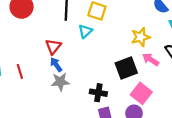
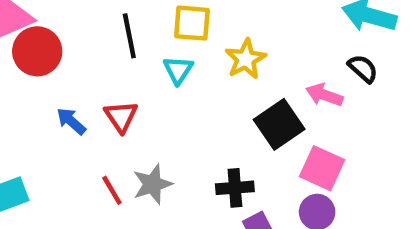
yellow star: (141, 37) -> (246, 59), moved
blue arrow: (56, 65) -> (71, 121), moved
red line: (20, 71) -> (112, 190), moved

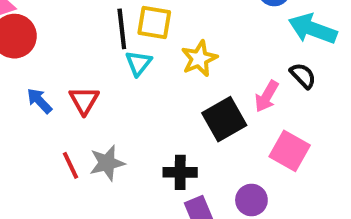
black line: (129, 36) -> (122, 29), moved
pink arrow: (324, 95) -> (267, 96), turned -84
pink square: (322, 168) -> (290, 151), moved

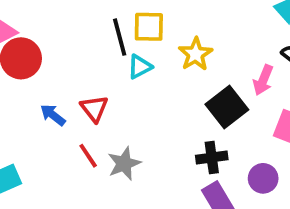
cyan triangle: (138, 63) -> (140, 67), turned 32
red line: (71, 165) -> (88, 156), moved
black cross: (180, 172) -> (212, 158), moved

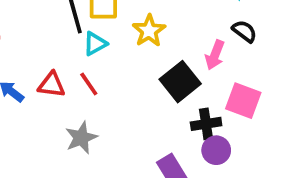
red triangle: (94, 109) -> (52, 85), turned -44
red line: (88, 156) -> (89, 84), moved
black cross: (212, 158) -> (206, 124), moved

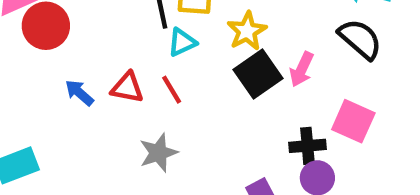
black semicircle: (244, 31) -> (360, 39), size x1.5
pink arrow: (215, 55) -> (302, 69), moved
black square: (180, 82) -> (258, 74), moved

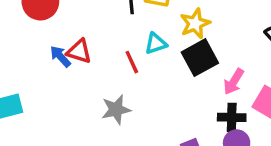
cyan triangle: (182, 42) -> (156, 44), moved
pink arrow: (302, 69) -> (234, 82), moved
red triangle: (127, 88) -> (79, 51), moved

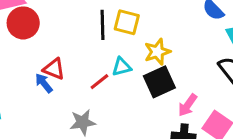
blue arrow: (60, 56) -> (44, 83), moved
red line: (132, 62) -> (99, 82), turned 72

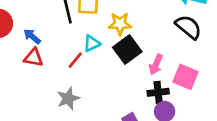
yellow star: (157, 52) -> (120, 24), turned 30
blue arrow: (44, 83) -> (32, 36), moved

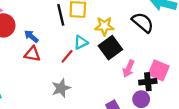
black semicircle: (188, 27) -> (143, 22), moved
pink arrow: (156, 65) -> (128, 69), moved
black cross: (158, 92) -> (148, 82), moved

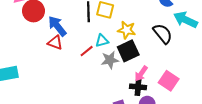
blue arrow: (31, 36) -> (57, 26), size x1.5
black cross: (148, 82) -> (138, 87), moved
gray star: (61, 88) -> (110, 60), moved

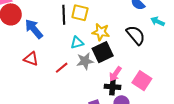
cyan arrow: (185, 20) -> (158, 21), size x0.6
red triangle: (55, 43) -> (31, 59), moved
red line: (87, 51) -> (62, 68), moved

